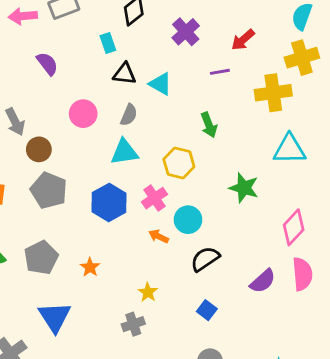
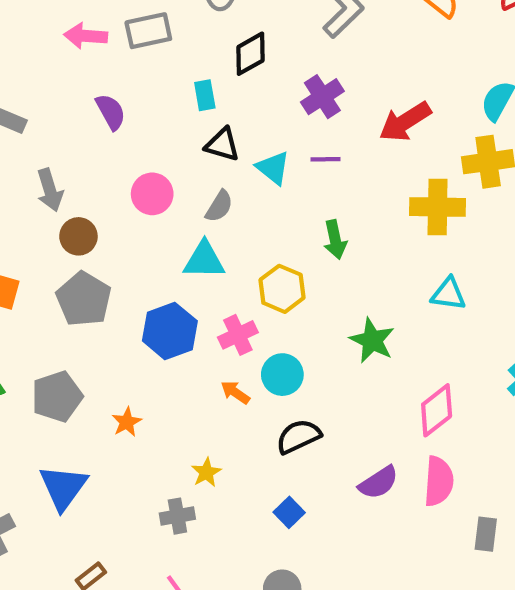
red arrow: (243, 40) -> (405, 122), size x1.4
purple line: (220, 72) -> (326, 159), moved
cyan triangle: (289, 149) -> (448, 294), size x0.7

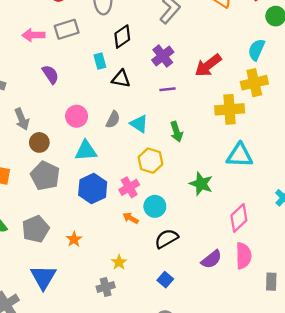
black triangle: (222, 145) -> (121, 79), moved
cyan triangle: (273, 168) -> (139, 124), moved
cyan triangle: (204, 260) -> (86, 151), moved
cyan triangle: (448, 294) -> (240, 155), size x1.4

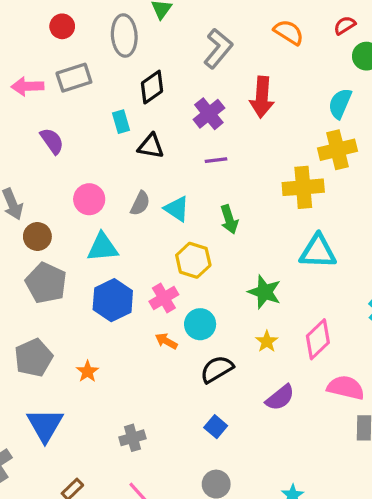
red arrow: (208, 65) -> (262, 97), moved, turned -48
pink semicircle: (243, 256) -> (346, 388), moved, turned -75
yellow star: (119, 262) -> (267, 341), moved

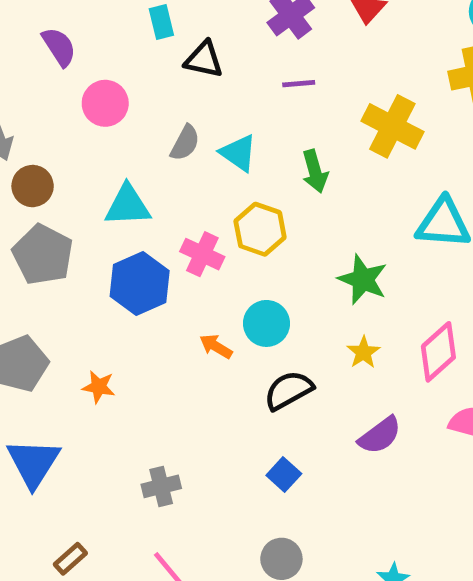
yellow cross: (303, 187) -> (392, 126), moved, turned 30
pink circle: (89, 199) -> (105, 103), moved
pink cross: (164, 298) -> (202, 254), moved, turned -36
orange star: (87, 372) -> (99, 387), turned -30

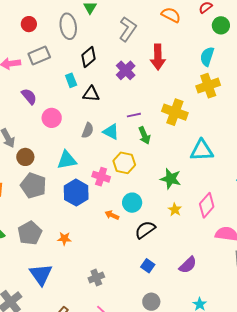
purple line: (299, 84) -> (134, 115), moved
purple semicircle: (380, 435) -> (188, 265), moved

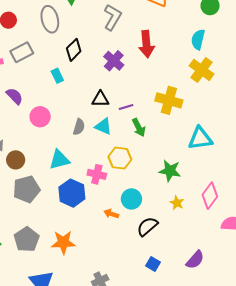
yellow cross: (208, 86) -> (202, 70), turned -30
black triangle: (91, 94) -> (100, 99), moved
gray pentagon: (33, 186) -> (26, 189), turned -30
orange star: (64, 239) -> (63, 242), size x1.6

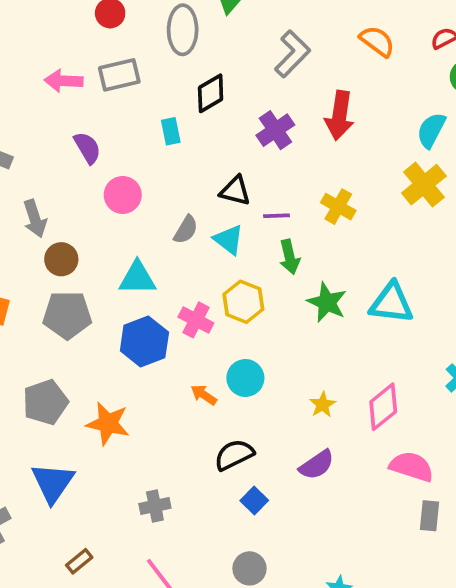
yellow cross: (169, 100) -> (338, 207), moved, size x0.7
green star: (170, 171) -> (327, 302), moved
black semicircle: (147, 226) -> (234, 455), moved
purple semicircle: (195, 260) -> (317, 465), moved

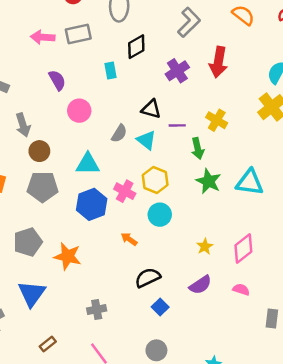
green arrow: (290, 257) -> (198, 148), moved
cyan circle: (245, 378) -> (160, 215), moved
pink semicircle: (412, 467) -> (241, 289), moved, size x0.6

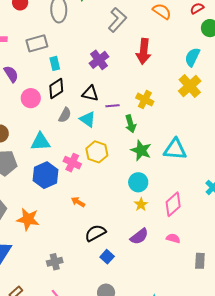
gray rectangle: (78, 34) -> (37, 43), moved
black diamond: (136, 47) -> (56, 89), moved
purple cross: (177, 71) -> (99, 60), moved
cyan circle: (160, 215) -> (138, 182), moved

